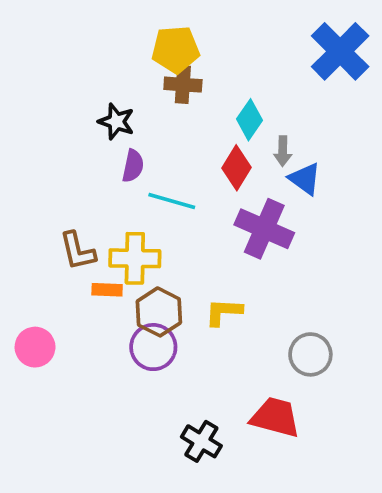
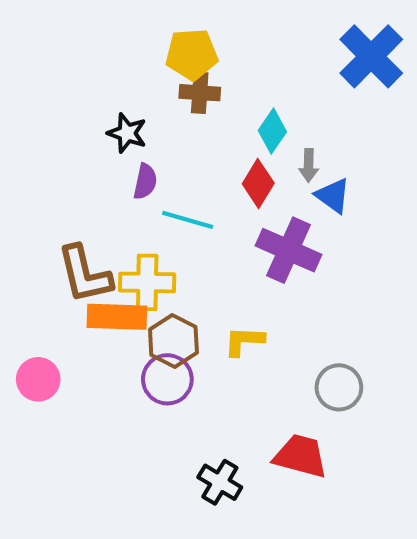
brown L-shape: (78, 251) -> (85, 274), size x1.4
orange rectangle: (107, 290) -> (117, 317), size x1.8

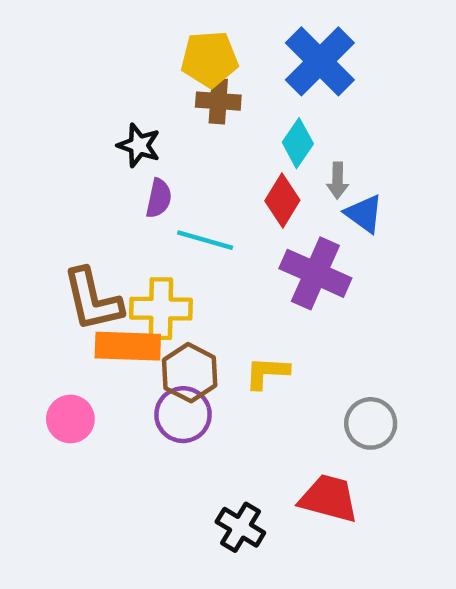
blue cross: (371, 56) -> (320, 61), moved
pink circle: (38, 379) -> (70, 419), moved

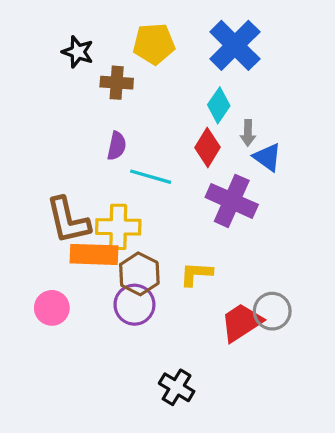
brown cross: (218, 101) -> (117, 83), moved
black star: (139, 145) -> (78, 52), moved
red trapezoid: (329, 498) -> (241, 322), moved, turned -48

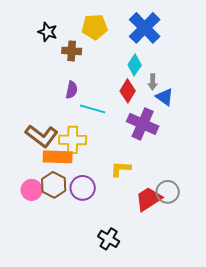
brown L-shape: (68, 220) -> (42, 136), turned -40
brown hexagon: (139, 274) -> (54, 185), moved

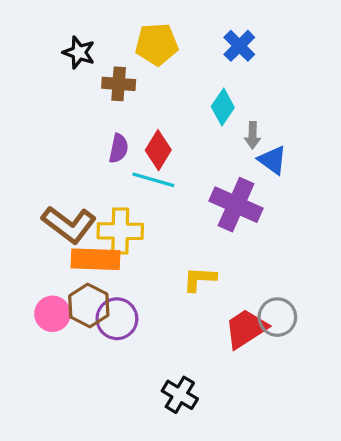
blue cross: (145, 28) -> (239, 46), size x0.6
red diamond: (128, 91) -> (158, 150), moved
purple circle: (83, 188) -> (117, 319), moved

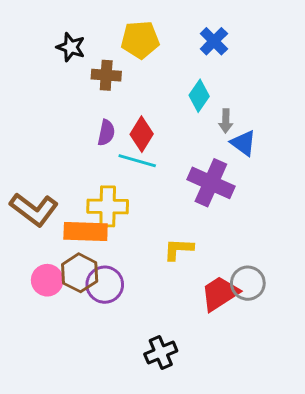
brown L-shape: (69, 224) -> (34, 209), moved
black cross: (180, 395) -> (161, 352), turned 36

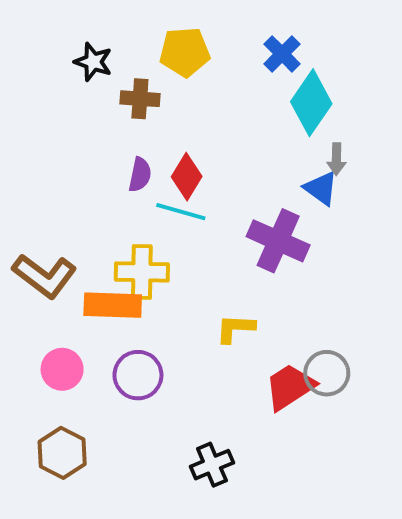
cyan diamond: (199, 96) -> (311, 103), moved, size x1.5
gray arrow: (226, 121) -> (336, 159), moved
brown hexagon: (80, 273) -> (62, 453), moved

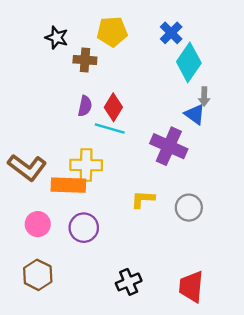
gray circle: (327, 373) -> (189, 208), moved
red trapezoid: (290, 387) -> (191, 287), moved, turned -52

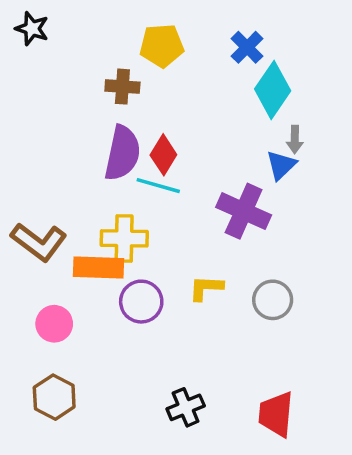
black star: (57, 38) -> (32, 29), moved
purple semicircle: (85, 106) -> (122, 153), size x1.8
blue triangle: (195, 114) -> (281, 165), turned 40
purple circle: (84, 228) -> (141, 302), moved

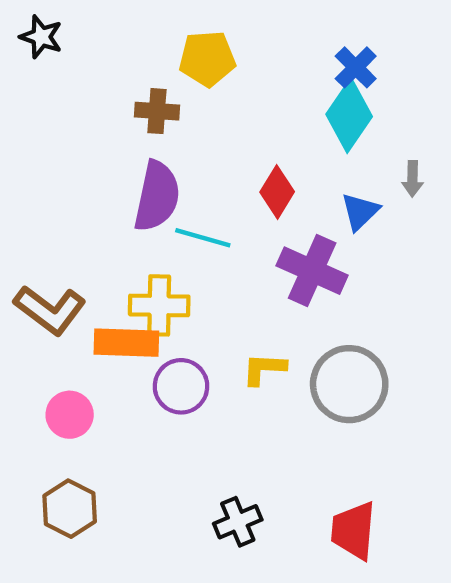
blue cross: (247, 47) -> (356, 67), moved
gray arrow: (295, 139) -> (413, 179), moved
red diamond: (163, 155) -> (277, 192), moved
gray circle: (273, 300) -> (349, 384), size x1.5

